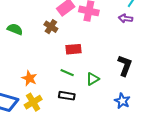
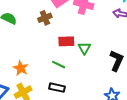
brown cross: (51, 27) -> (45, 18), turned 32
green triangle: (93, 79) -> (84, 48), moved, turned -32

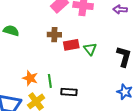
brown cross: (45, 18) -> (54, 35), moved, turned 32
green line: (59, 65) -> (50, 81), moved, turned 64

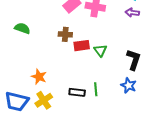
green line: (50, 81) -> (96, 89), moved
blue star: (125, 92) -> (129, 85), moved

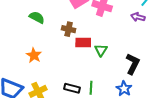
green semicircle: (22, 28) -> (37, 17), moved
orange star: (39, 77) -> (34, 55), moved

